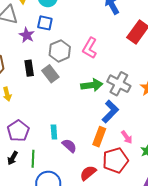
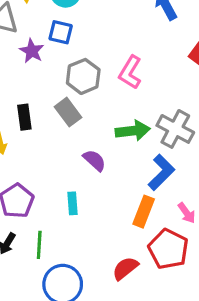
black rectangle: (29, 68) -> (24, 117), moved
purple semicircle: (69, 146) -> (94, 160), moved
red pentagon: (115, 160) -> (168, 249), turned -30

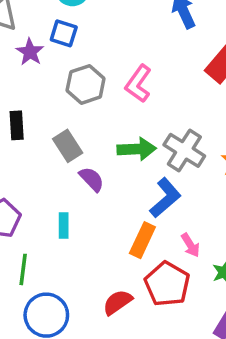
gray rectangle: (68, 112) -> (68, 146), moved

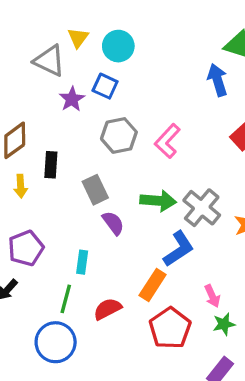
pink arrow: (190, 245) -> (212, 296), moved
green line: (23, 269) -> (66, 299), moved
red semicircle: (118, 302) -> (108, 309), moved

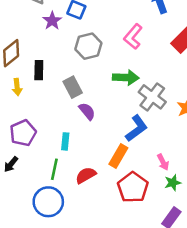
pink L-shape: (167, 141) -> (133, 37), moved
green arrow: (158, 201) -> (126, 78), moved

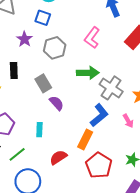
purple star: (52, 21) -> (24, 39), moved
pink arrow: (163, 162) -> (128, 121), moved
green line: (54, 169) -> (17, 154), moved, turned 42

